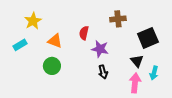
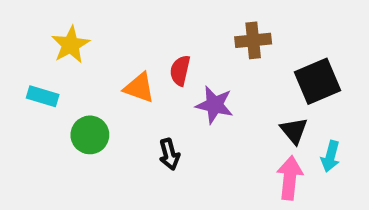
orange triangle: (55, 41) -> (139, 88), moved
cyan rectangle: (20, 45) -> (43, 96), turned 48
green circle: (52, 66) -> (90, 135), moved
black arrow: (103, 72) -> (169, 154), moved

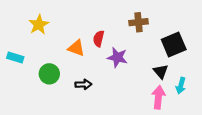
cyan rectangle: (43, 96) -> (15, 57), moved
black arrow: (169, 154) -> (83, 84), moved, turned -77

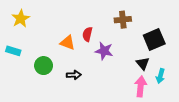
yellow star: (39, 25) -> (21, 19), moved

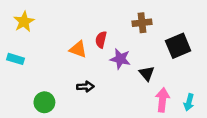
black triangle: (143, 63) -> (147, 73), moved
green circle: (44, 66) -> (44, 102), moved
cyan arrow: (160, 76) -> (189, 102), moved

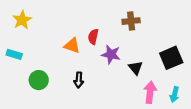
black square: (178, 46) -> (171, 58), moved
black arrow: (85, 87) -> (79, 80), turned 96
green circle: (44, 102) -> (39, 80), moved

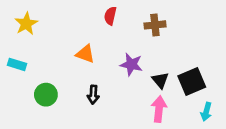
red semicircle: (93, 37) -> (110, 16), moved
black square: (171, 58) -> (192, 81), moved
pink arrow: (150, 92) -> (159, 109), moved

